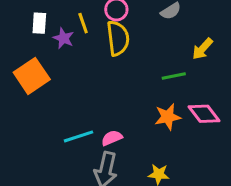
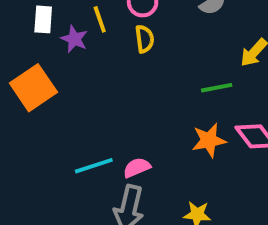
yellow semicircle: (118, 38) -> (145, 39), size x0.6

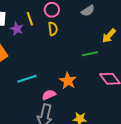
orange star: (209, 140) -> (68, 81), moved, turned -30
cyan line: (94, 166) -> (27, 79), moved

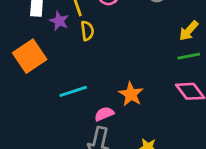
yellow semicircle: (53, 29) -> (87, 31), moved
green line: (90, 54) -> (189, 56), moved

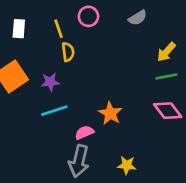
purple star: (59, 21) -> (50, 82), moved, turned -30

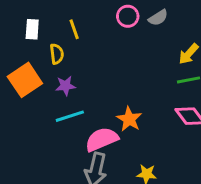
pink circle: (88, 16) -> (128, 16), moved
yellow semicircle: (68, 52) -> (57, 54), moved
pink semicircle: (84, 132) -> (102, 139), size x1.6

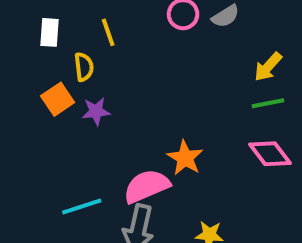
orange square: (25, 80) -> (58, 99), moved, size x0.7
cyan line: (70, 116) -> (82, 206), moved

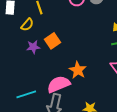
yellow semicircle: (84, 67) -> (27, 25), turned 48
orange square: (58, 99) -> (52, 41), moved

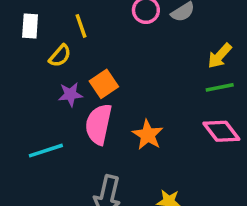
pink semicircle: (59, 84) -> (99, 124), moved, turned -55
cyan line: (26, 94) -> (46, 151), moved

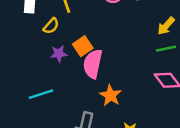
pink semicircle: (99, 124) -> (93, 64), moved
orange star: (148, 135) -> (110, 95), moved

